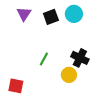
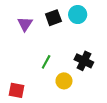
purple triangle: (24, 14) -> (25, 24), moved
yellow circle: (69, 75) -> (64, 81), moved

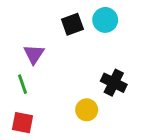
purple triangle: (25, 24) -> (34, 54), moved
green line: (46, 62) -> (22, 84), moved, turned -48

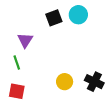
black cross: (114, 83) -> (94, 82), moved

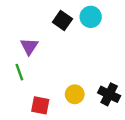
black square: (54, 18) -> (62, 21), turned -35
red square: (17, 91) -> (40, 105), moved

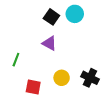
purple triangle: (29, 46) -> (49, 43), moved, turned -35
green line: (19, 72) -> (16, 60), turned 40

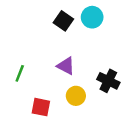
purple triangle: (49, 43) -> (66, 66), moved
black cross: (90, 78) -> (108, 81), moved

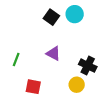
yellow circle: (76, 96) -> (77, 85), moved

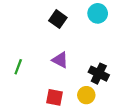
cyan circle: (75, 14) -> (98, 13), moved
red square: (33, 87) -> (55, 97), moved

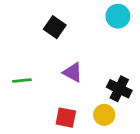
black square: (58, 19) -> (55, 27), moved
green line: (18, 67) -> (22, 81), turned 63

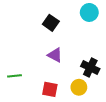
black square: (55, 27) -> (51, 23), moved
green line: (22, 81) -> (14, 76), moved

